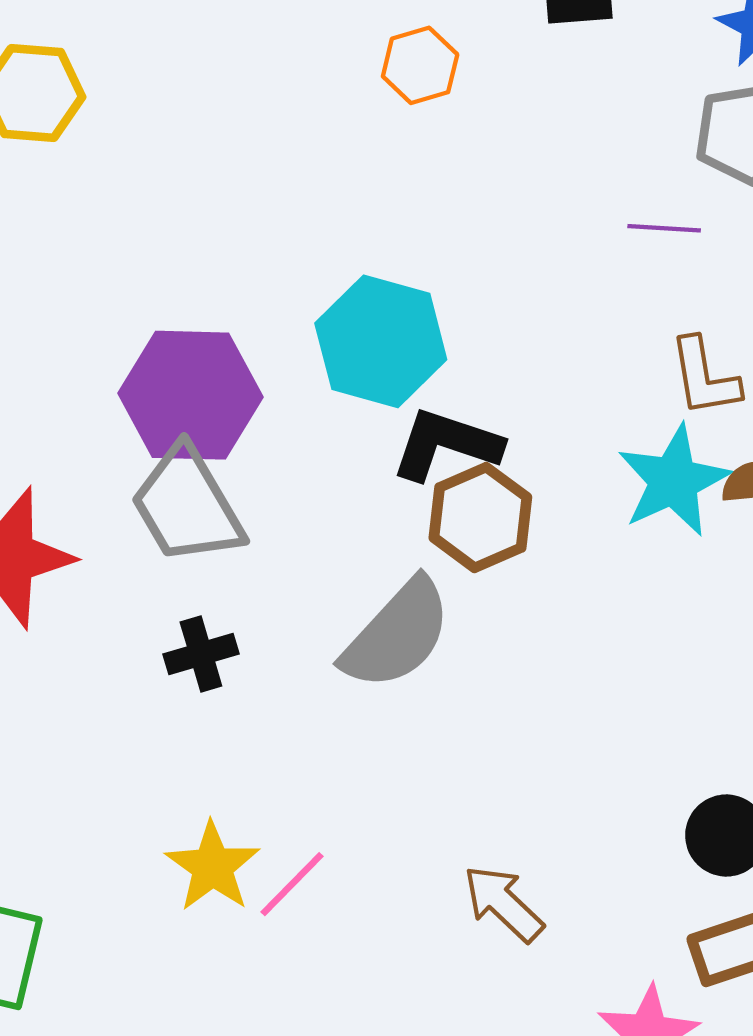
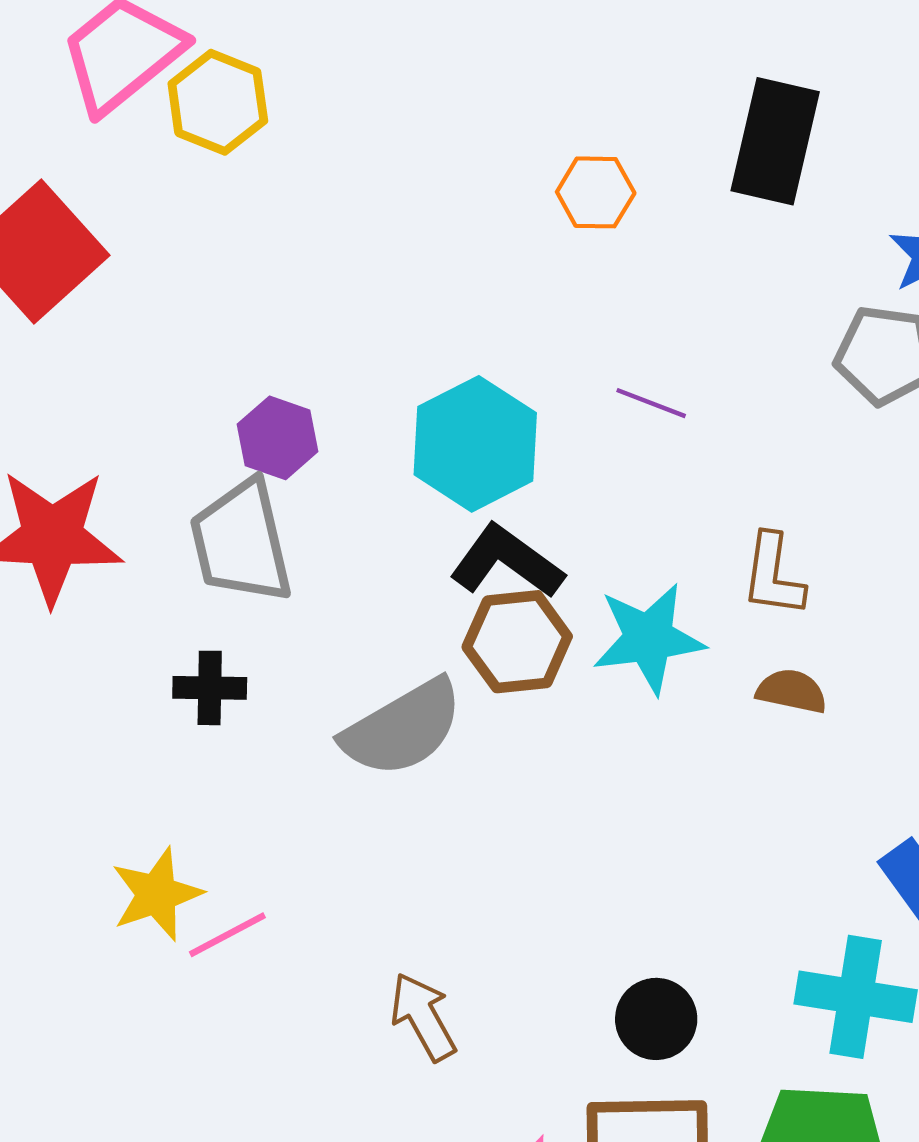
purple line: (664, 228) -> (651, 403), moved
purple hexagon: (190, 395) -> (278, 438), size x0.6
cyan star: (674, 481) -> (649, 638), moved

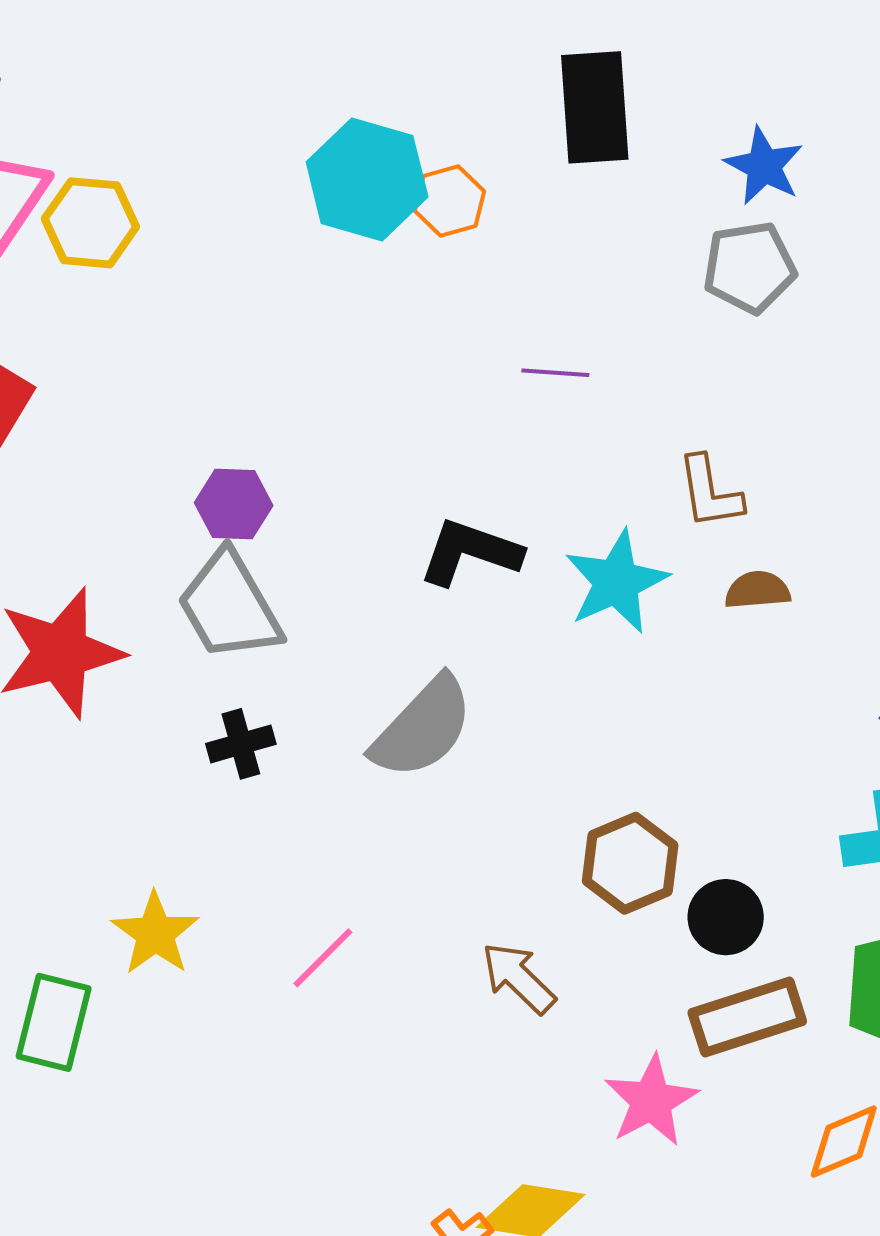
cyan hexagon: (475, 444) -> (367, 179), moved
brown hexagon: (517, 642) -> (630, 863), moved
yellow star: (157, 894) -> (155, 934), moved

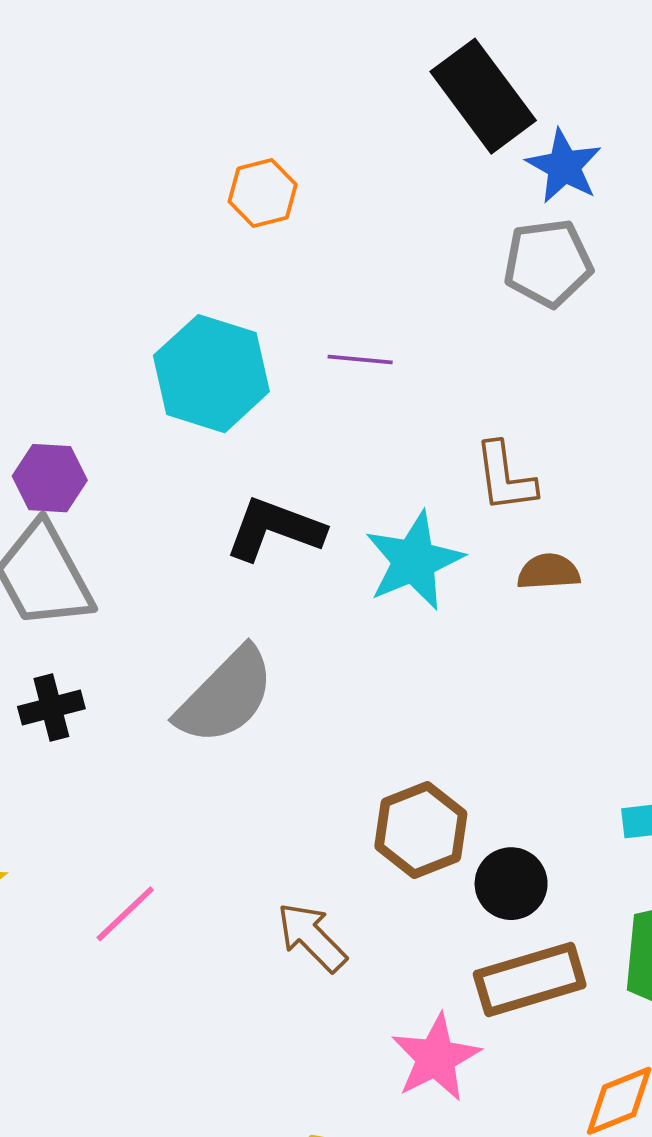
black rectangle: (595, 107) -> (483, 96), moved, turned -34
cyan hexagon: (367, 179) -> (211, 374), moved

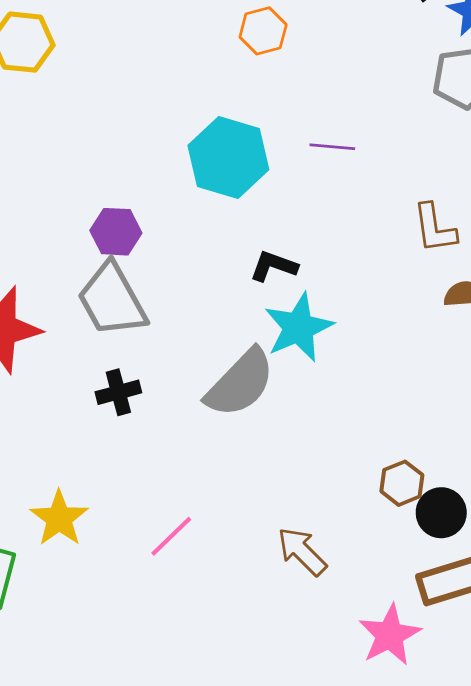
black L-shape: (275, 529) -> (274, 266), size x0.7
cyan star: (414, 561) -> (299, 327), moved
brown hexagon: (421, 830) -> (402, 483), moved, size x0.7

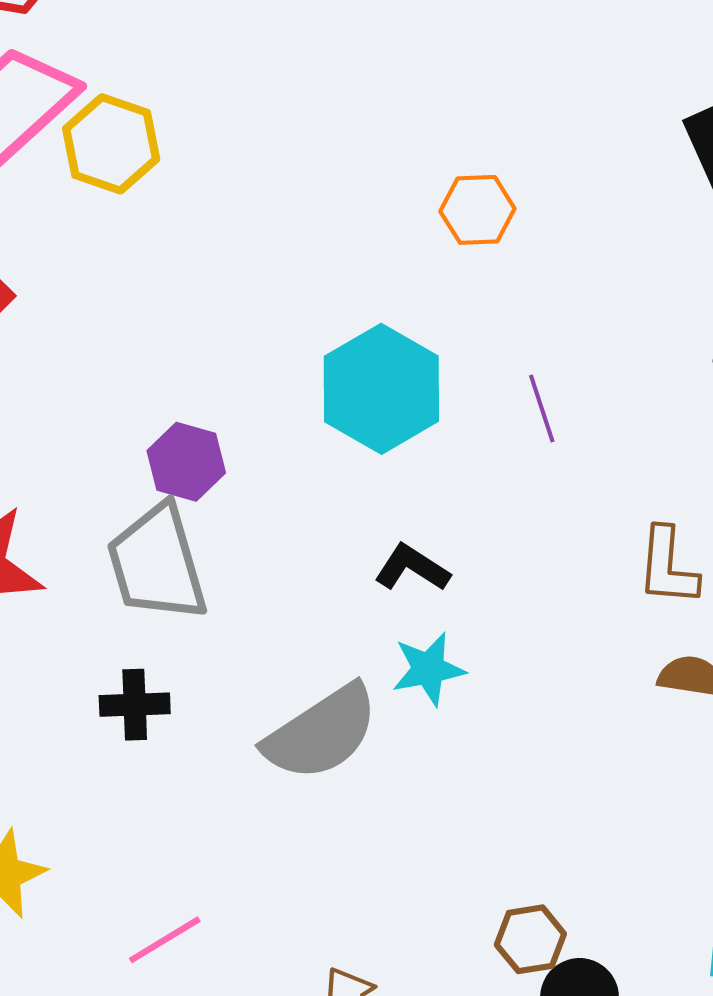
purple line: (332, 147) -> (542, 409), turned 54
cyan star: (299, 327) -> (428, 669), size x0.7

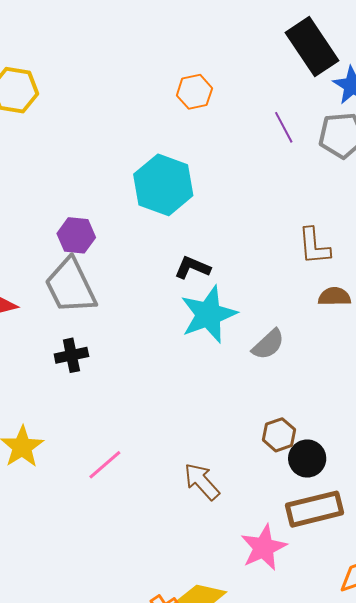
purple line: (542, 409) -> (284, 127), moved
cyan star: (428, 669) -> (208, 314), size x1.6
gray semicircle: (321, 733) -> (268, 344), moved, size x0.6

